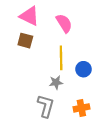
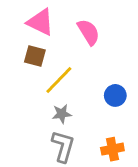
yellow line: (61, 58) -> (59, 80), moved, turned 45
gray star: (56, 82) -> (62, 114), moved

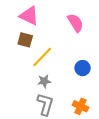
pink semicircle: (88, 32) -> (75, 23), moved
orange cross: (112, 149) -> (81, 106), turned 35

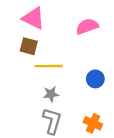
pink semicircle: (75, 23) -> (87, 26), turned -78
yellow line: (42, 57) -> (49, 66), turned 45

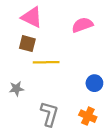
blue circle: (95, 79) -> (94, 83), moved
gray star: (51, 94) -> (16, 89), moved

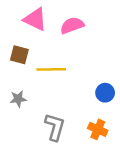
pink semicircle: (82, 25) -> (72, 25), moved
brown square: (27, 44) -> (19, 55), moved

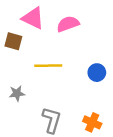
brown square: (19, 55) -> (13, 41), moved
blue circle: (105, 93) -> (97, 73), moved

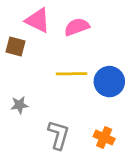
yellow line: (48, 66) -> (72, 74), moved
blue circle: (97, 73) -> (109, 82), size x1.5

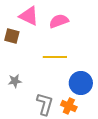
blue circle: (109, 82) -> (81, 83), moved
orange cross: (104, 138) -> (69, 106), moved

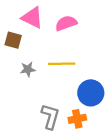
gray star: (15, 81) -> (28, 69), moved
orange cross: (69, 106) -> (77, 119), turned -35

